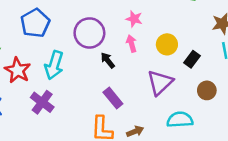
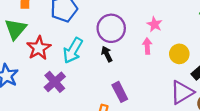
black arrow: (108, 60) -> (107, 54), moved
purple triangle: (160, 83) -> (182, 92), moved

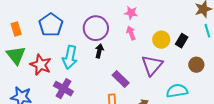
black arrow: (107, 54) -> (99, 51), turned 56
yellow circle: (179, 54) -> (161, 40), moved
purple triangle: (182, 92) -> (152, 65), moved

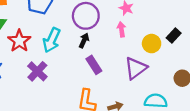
black rectangle: (182, 41) -> (174, 36), moved
purple rectangle: (121, 79) -> (94, 65), moved

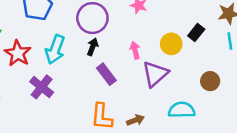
pink arrow: (121, 29) -> (135, 50), moved

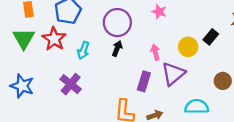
cyan arrow: (55, 49) -> (83, 50), size x0.7
red star: (18, 53) -> (54, 39), moved
purple rectangle: (106, 74) -> (144, 81), moved, turned 54

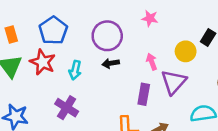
black arrow: (117, 48) -> (111, 63), turned -112

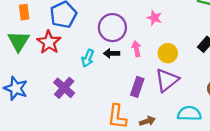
yellow circle: (186, 51) -> (168, 53), moved
pink arrow: (152, 62) -> (136, 49), moved
cyan arrow: (75, 70) -> (88, 58), moved

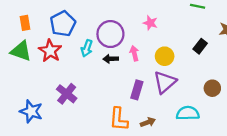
green triangle: (19, 41) -> (21, 51), turned -40
cyan arrow: (88, 58) -> (87, 48), moved
blue star: (16, 88) -> (31, 111), moved

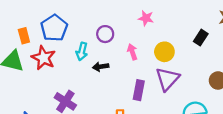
orange rectangle: (25, 23) -> (24, 36), moved
purple circle: (110, 34) -> (105, 34), size x0.6
black arrow: (111, 59) -> (101, 67), moved

